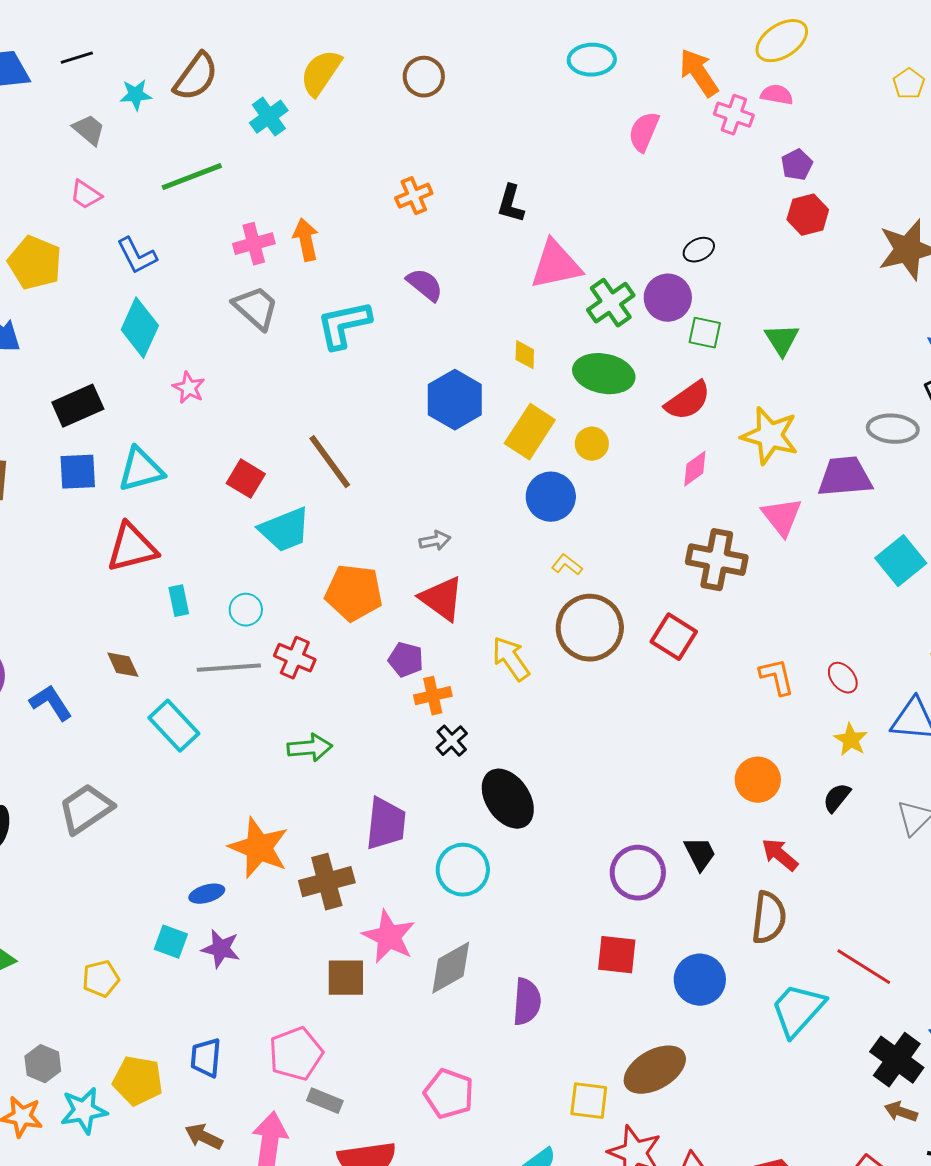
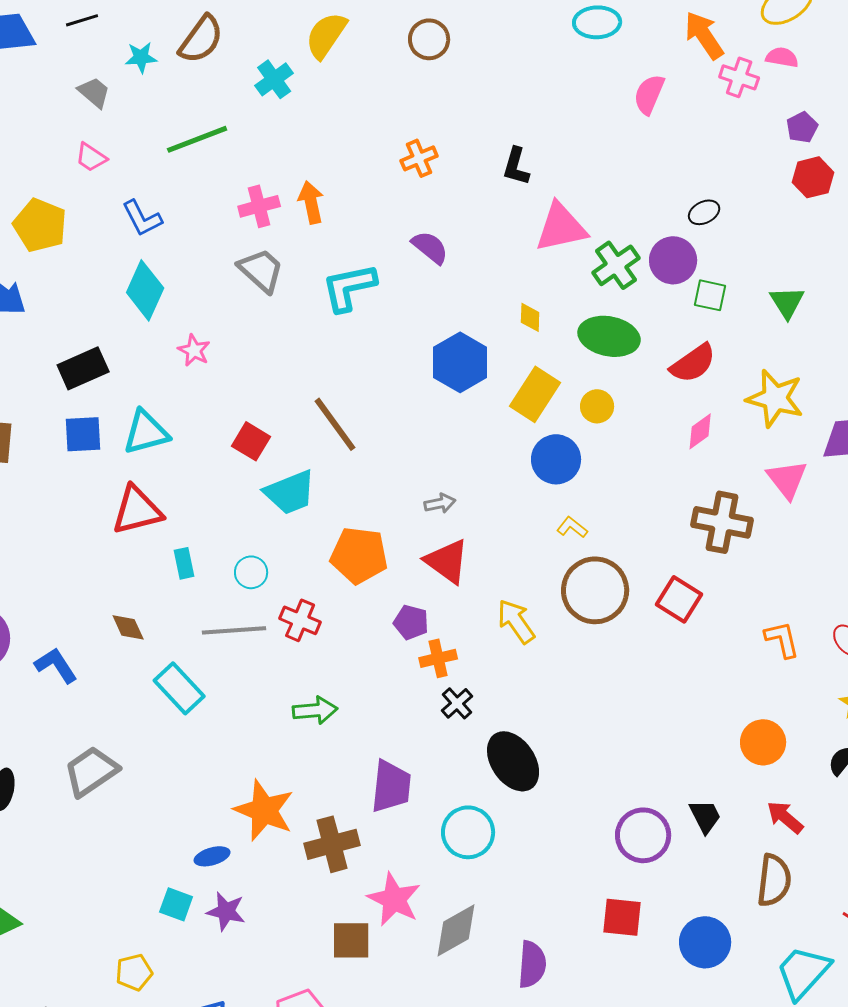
yellow pentagon: (101, 979) -> (134, 972), moved

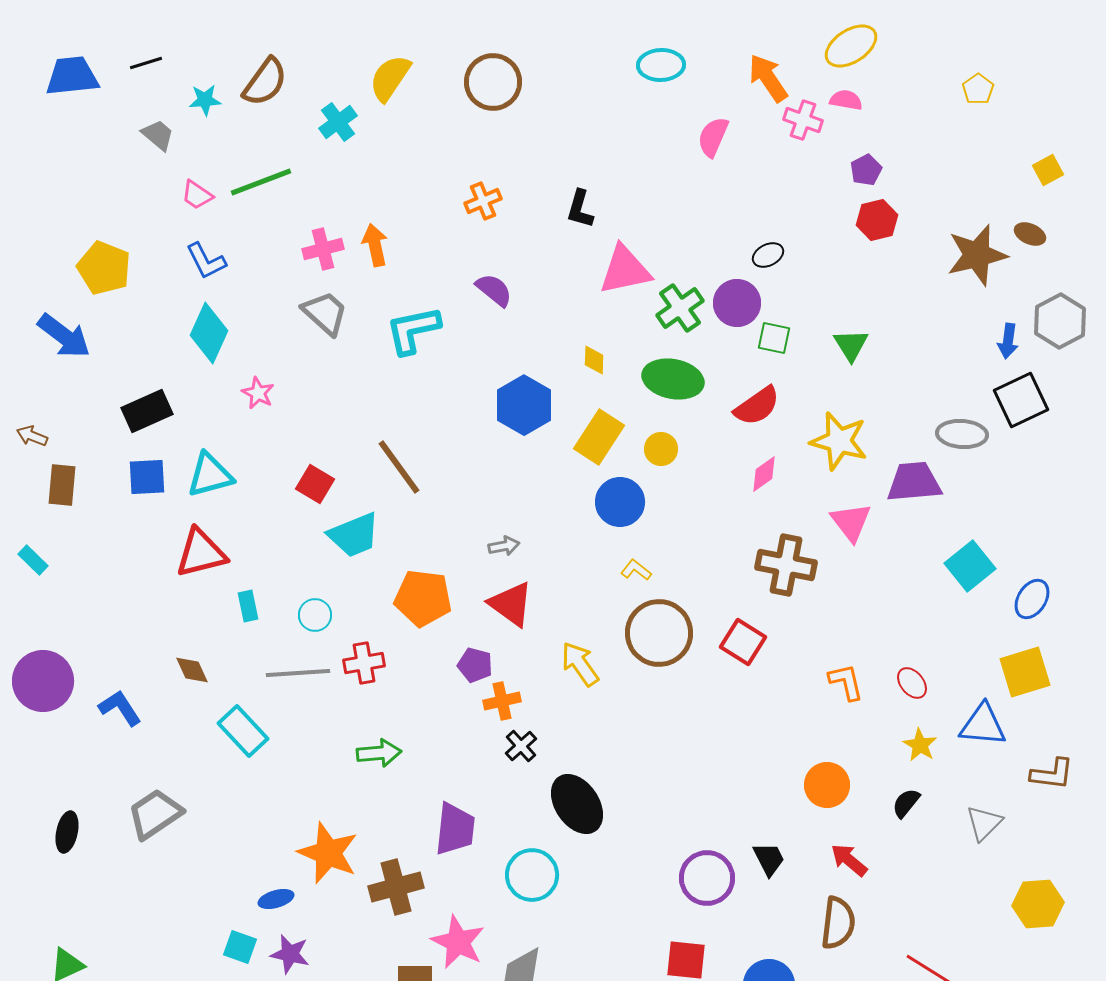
brown circle: (429, 39) -> (493, 82), size x1.4
pink trapezoid: (91, 157) -> (197, 195), moved
red cross: (300, 620) -> (364, 663), turned -33

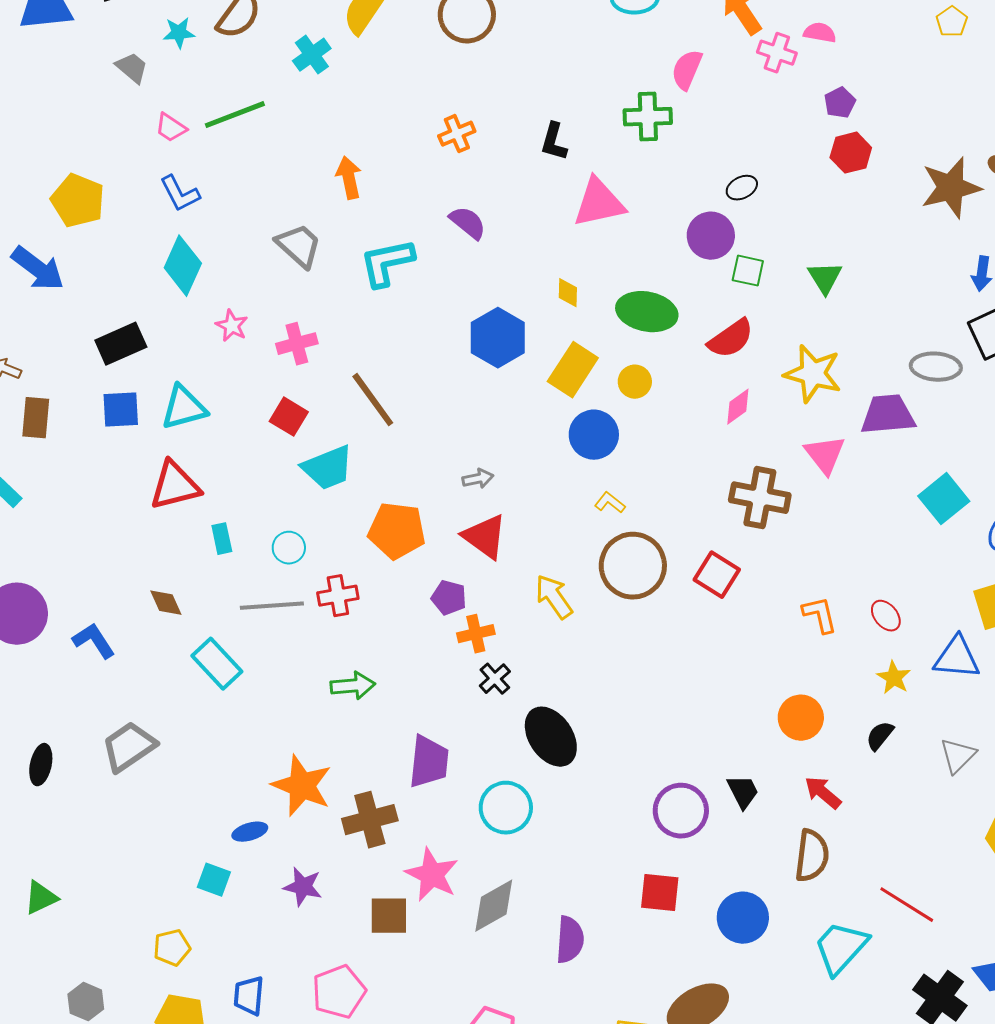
pink cross: (323, 249) -> (297, 344), moved
green cross: (680, 308) -> (648, 117), moved, turned 33
purple star: (290, 954) -> (303, 887), moved

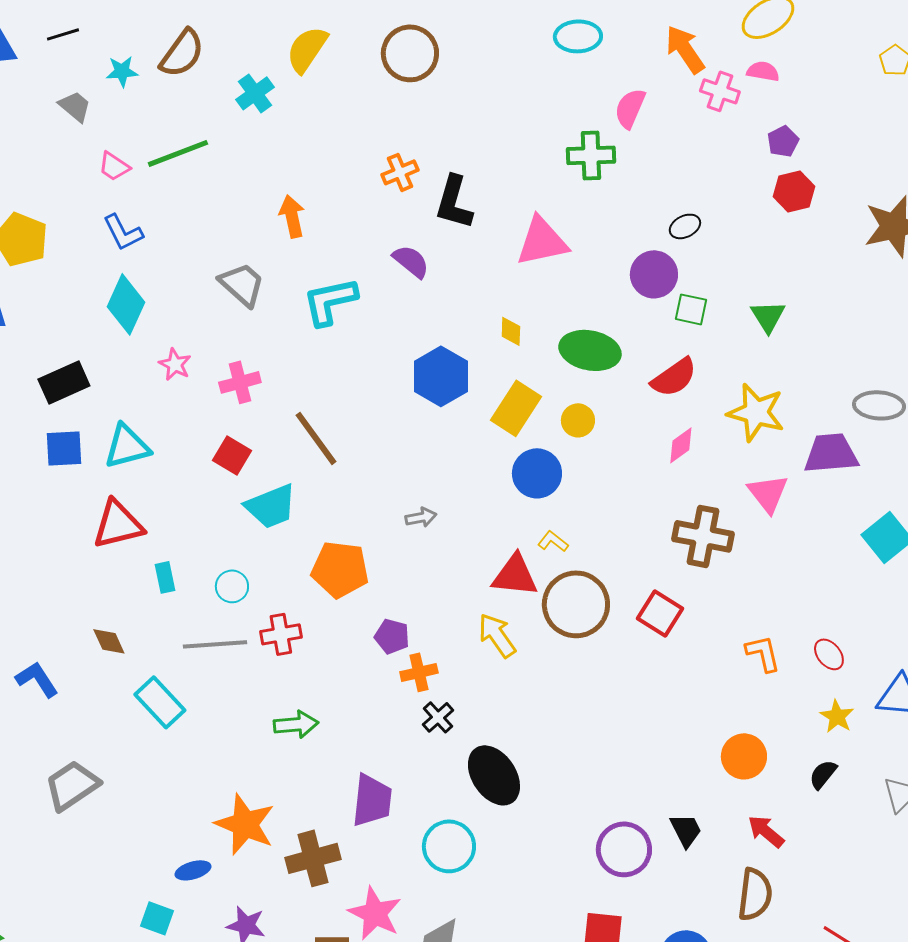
black L-shape: (554, 142) -> (454, 202), moved, size x1.4
red triangle: (485, 537) -> (515, 575), moved, turned -30

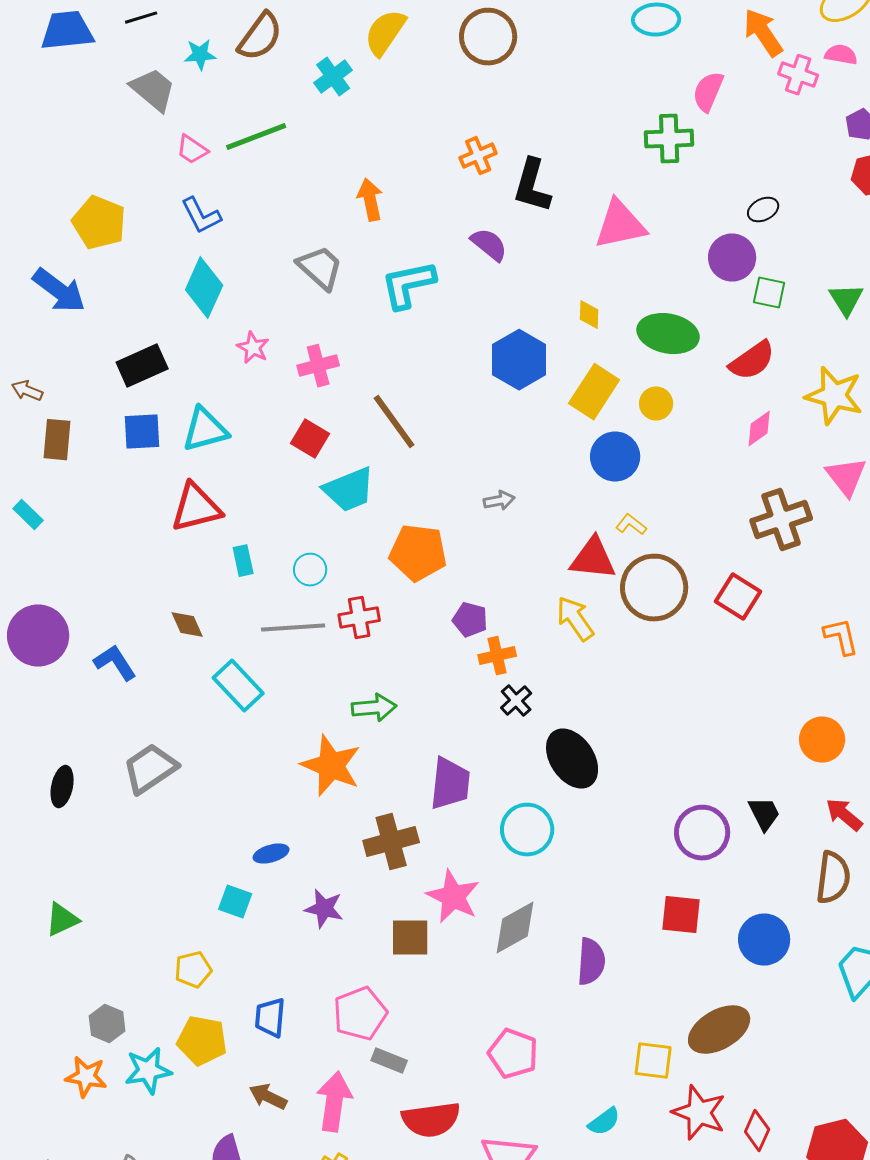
gray trapezoid: (75, 106) -> (153, 90), size x1.4
brown cross: (703, 536) -> (781, 520), turned -30
orange star: (245, 824) -> (331, 766), moved

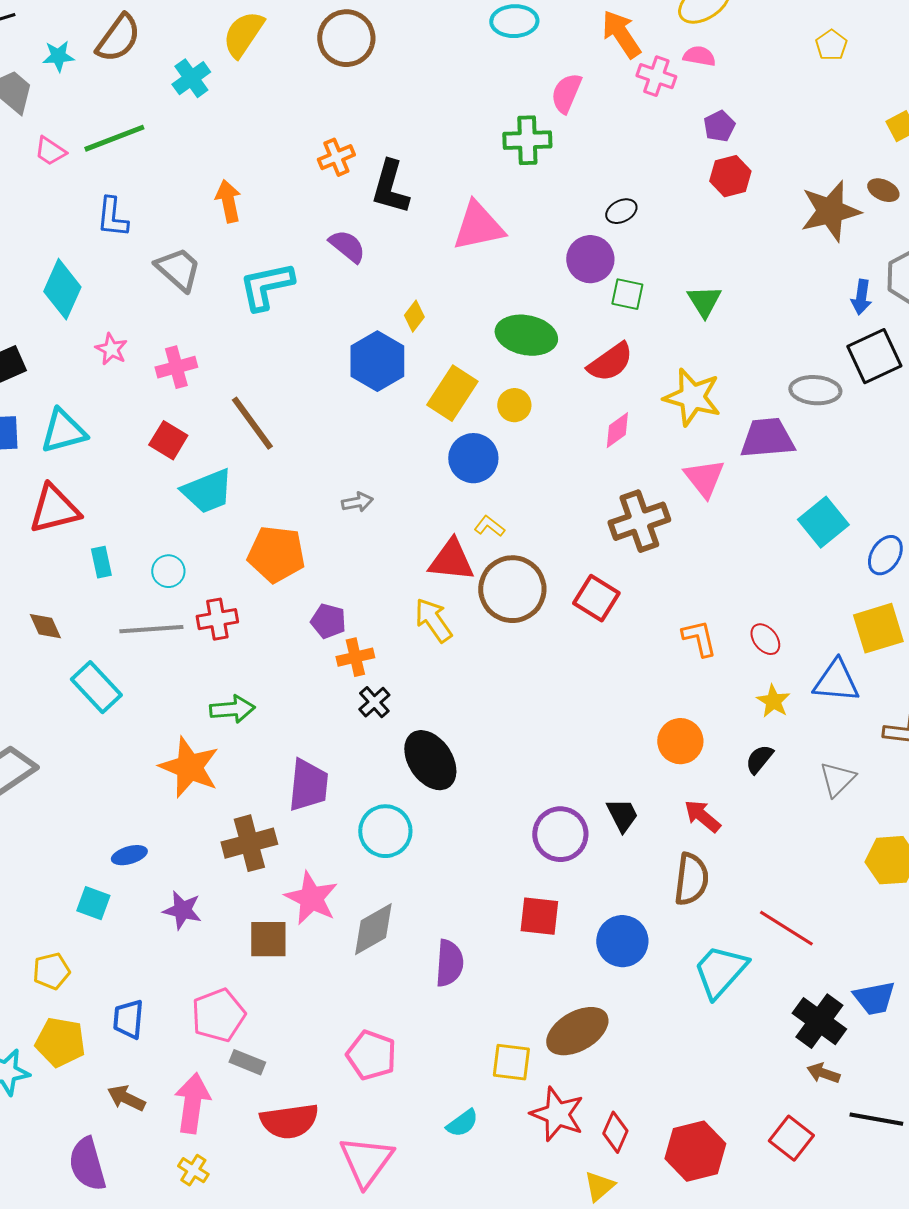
blue L-shape: (201, 216) -> (112, 217), moved, turned 33
yellow diamond: (589, 315) -> (414, 316), moved, turned 36

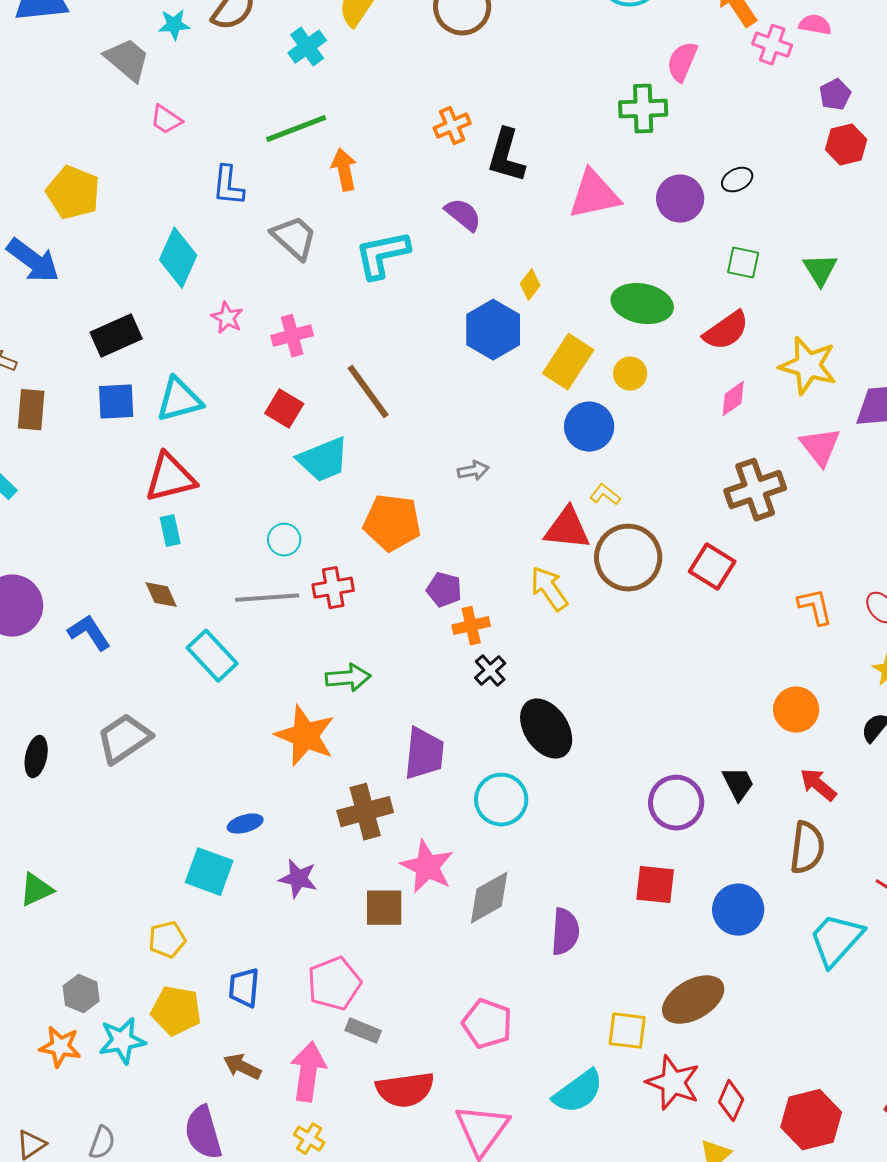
green line: (114, 138) -> (296, 129), moved
purple circle: (590, 259) -> (680, 199), moved
cyan rectangle: (101, 562) -> (170, 531), moved
cyan square: (93, 903) -> (209, 872), size x1.4
cyan semicircle: (462, 1123) -> (578, 1092), size x1.6

